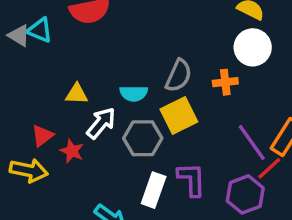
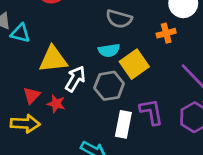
cyan triangle: (40, 30) -> (20, 33), moved
gray semicircle: (179, 76) -> (119, 19), moved, turned 90
cyan semicircle: (134, 93) -> (109, 50), moved
yellow triangle: (77, 94) -> (53, 59), size x1.6

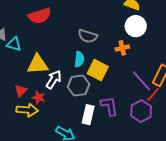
cyan semicircle: (109, 50) -> (79, 59), turned -77
yellow square: (134, 64) -> (98, 70), turned -30
yellow arrow: (25, 124) -> (27, 110), moved

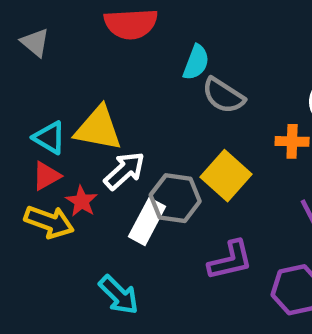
cyan triangle: (14, 44) -> (49, 138), moved
cyan semicircle: (79, 59) -> (196, 62), moved
purple L-shape: (109, 106) -> (230, 260), turned 70
white rectangle: (88, 115) -> (147, 222), moved

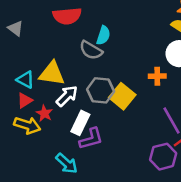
gray semicircle: (223, 96) -> (91, 50), moved
gray hexagon: (175, 198) -> (101, 90), moved
purple L-shape: (230, 260) -> (91, 139), moved

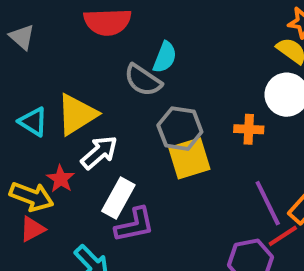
yellow triangle: (52, 74) -> (77, 114), turned -44
gray hexagon: (101, 90) -> (180, 129), moved
yellow square: (122, 96) -> (189, 158), turned 30
red triangle: (25, 100) -> (32, 229), moved

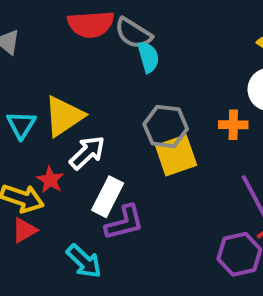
cyan semicircle: (165, 57) -> (148, 57), turned -36
gray semicircle: (143, 80) -> (133, 33), moved
cyan triangle: (33, 122) -> (21, 125), turned 32

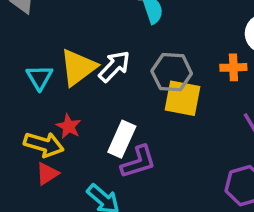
white arrow: (87, 153) -> (114, 66), moved
yellow square: (176, 155) -> (183, 98), turned 33

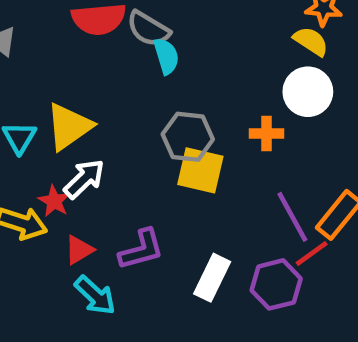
white arrow: (114, 66) -> (84, 179), moved
white rectangle: (122, 139) -> (212, 278), moved
red triangle: (47, 174) -> (79, 250), moved

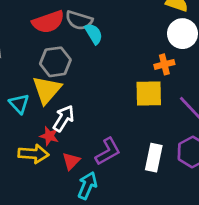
gray hexagon: (188, 137) -> (55, 62), moved
yellow square: (200, 170) -> (149, 93), moved
cyan arrow: (95, 295) -> (87, 185), turned -96

